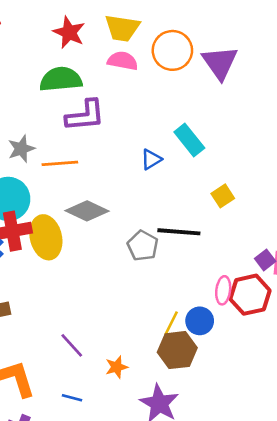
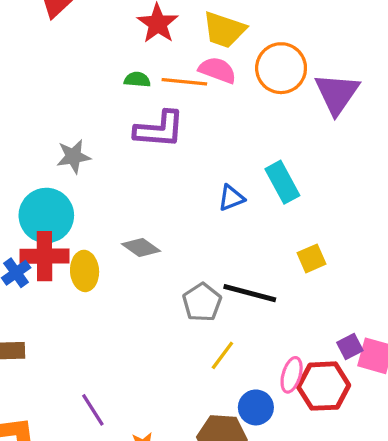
green semicircle: (61, 79) -> (137, 80), size x0.5
orange line: (60, 163) -> (184, 82), moved
gray diamond: (87, 211) -> (141, 247), size x0.7
yellow ellipse: (46, 237) -> (85, 271), size x0.7
yellow line: (171, 323) -> (222, 355), moved

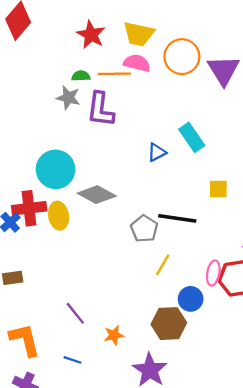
purple L-shape: (159, 129) -> (100, 110), turned 99
gray star: (73, 156) -> (68, 98), moved, turned 30
cyan circle: (46, 215) -> (56, 169), moved
gray diamond: (141, 247) -> (97, 195), size x1.4
yellow square: (311, 258) -> (218, 189), turned 30

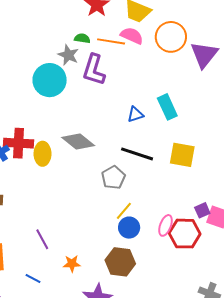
cyan circle: (56, 169) -> (50, 80), moved
yellow square: (218, 189) -> (182, 155), size x1.5
black line: (177, 218) -> (137, 154), moved
blue circle: (191, 299) -> (129, 228), moved

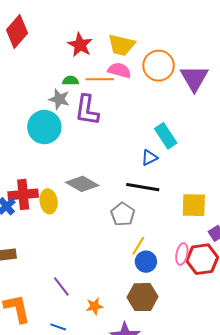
blue triangle: (135, 115) -> (149, 158), moved
yellow square: (182, 155) -> (194, 205), moved

